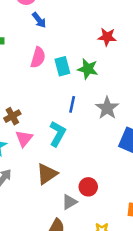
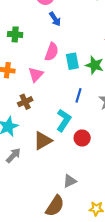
pink triangle: (24, 139) -> (36, 75), moved
brown triangle: (47, 174) -> (43, 141), moved
red circle: (88, 187) -> (82, 138), moved

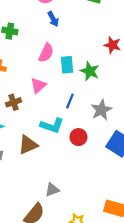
pink triangle: (36, 75) -> (38, 85), moved
cyan L-shape: (64, 120) -> (52, 126), turned 70
red circle: (82, 138) -> (78, 137), moved

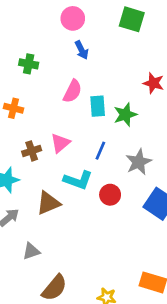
green star: (90, 71) -> (125, 115), turned 30
pink triangle: (38, 85) -> (60, 143), moved
gray triangle: (52, 190) -> (31, 251), moved

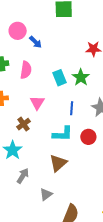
pink circle: (73, 18) -> (18, 31), moved
pink semicircle: (72, 91) -> (26, 70), moved
pink triangle: (60, 143) -> (37, 103), moved
brown triangle: (48, 203) -> (58, 163), moved

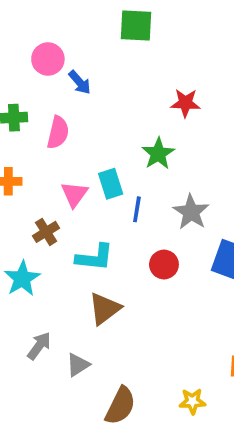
cyan rectangle: (60, 78) -> (111, 184), moved
cyan L-shape: (63, 134) -> (95, 257), moved
gray arrow: (23, 176) -> (39, 346), moved

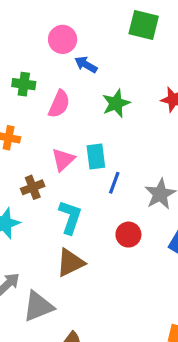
blue arrow: (80, 82) -> (86, 65), turned 150
green star: (158, 154) -> (116, 103), moved
cyan L-shape: (95, 257) -> (70, 217), turned -88
gray triangle: (78, 365) -> (38, 306), size x1.5

